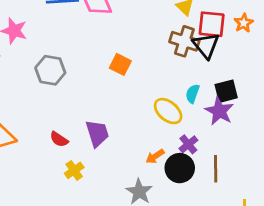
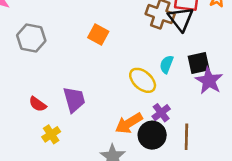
purple star: (219, 111) -> (209, 81), moved
orange arrow: (155, 156) -> (129, 123), size x1.5

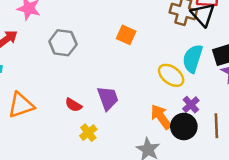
cyan semicircle: (166, 64) -> (193, 59), size x1.6
orange arrow: (129, 123) -> (161, 117), turned 90

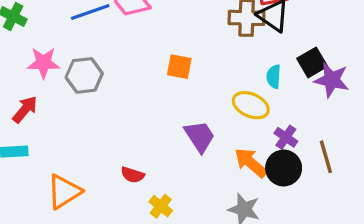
gray hexagon: (63, 43) -> (84, 75), moved
cyan semicircle: (193, 59) -> (274, 77), size x0.6
purple trapezoid: (108, 98) -> (200, 136), moved

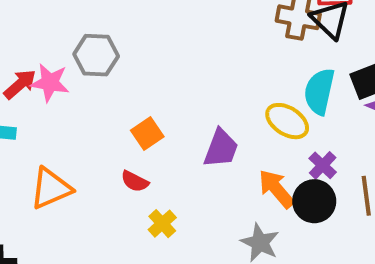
pink star: (43, 63) -> (50, 83), moved
orange square: (179, 67) -> (147, 134), moved, turned 36
cyan semicircle: (274, 77) -> (319, 91), size x1.6
purple trapezoid: (200, 136) -> (221, 148), turned 45

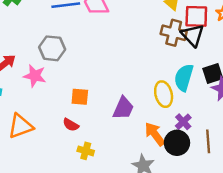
pink star: (50, 83) -> (35, 76), moved
yellow ellipse: (287, 121) -> (164, 94), turned 40
orange square: (147, 134) -> (80, 97), turned 36
yellow cross: (162, 224) -> (86, 151), turned -35

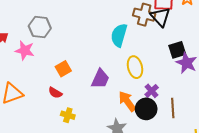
cyan semicircle: (184, 78) -> (119, 35), moved
orange square: (80, 97) -> (63, 69), turned -35

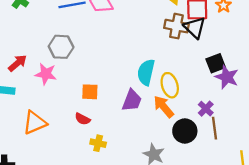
cyan semicircle: (119, 35) -> (146, 72), moved
orange square: (63, 69) -> (90, 92), turned 35
purple cross: (152, 91) -> (206, 109), moved
orange arrow: (127, 101) -> (164, 107), moved

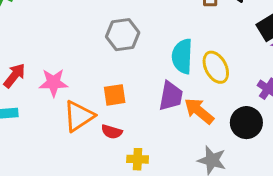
gray hexagon: (61, 47) -> (123, 35), moved
orange arrow: (164, 107) -> (199, 111), moved
orange triangle: (35, 123) -> (79, 116), moved

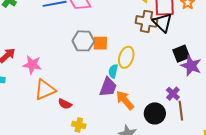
cyan semicircle: (182, 56) -> (113, 71), moved, size x0.6
yellow ellipse: (216, 67) -> (126, 57), moved, turned 35
orange square: (115, 95) -> (100, 43), moved

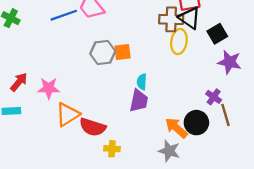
black square: (181, 54) -> (217, 34), moved
yellow ellipse: (126, 57) -> (179, 42), moved
orange arrow: (125, 100) -> (176, 128), moved
red semicircle: (65, 104) -> (93, 127), size x1.6

